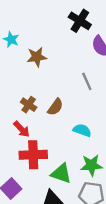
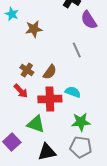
red cross: (33, 155) -> (50, 99), moved
green triangle: (61, 173) -> (36, 124), moved

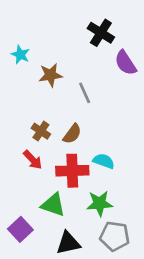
gray line: (77, 50) -> (85, 93), moved
green star: (81, 122) -> (100, 203), moved

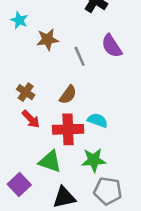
purple semicircle: (126, 63) -> (112, 46), moved
brown cross: (41, 131) -> (26, 92), moved

